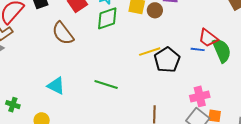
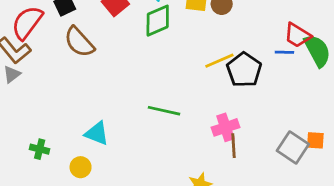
brown semicircle: (63, 33) -> (79, 42), moved
cyan triangle: (56, 86) -> (97, 133), moved
pink cross: (200, 96) -> (225, 127), moved

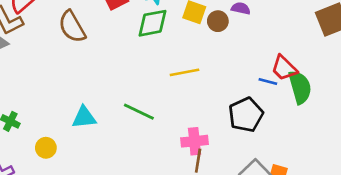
yellow line: (219, 61) -> (185, 72), moved
black pentagon: (244, 70) -> (246, 115), moved
cyan triangle: (97, 133) -> (84, 117), moved, turned -40

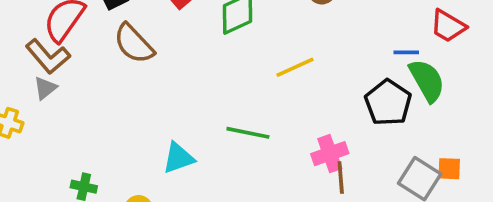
red trapezoid: (284, 68) -> (448, 26), moved
green semicircle: (300, 87) -> (427, 80), moved

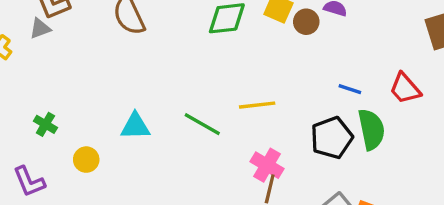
blue line: (406, 52) -> (350, 89), moved
yellow line: (295, 67) -> (257, 105), moved
pink cross: (330, 154) -> (267, 165), turned 32

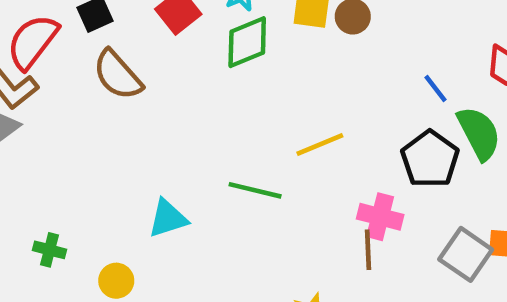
blue line: (350, 89) -> (435, 88), turned 50
pink cross: (267, 165) -> (380, 217), moved

